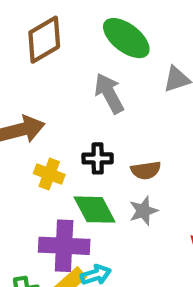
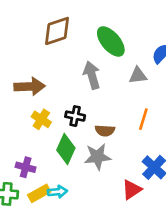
green diamond: (95, 210) -> (66, 149), turned 40
gray star: (143, 211) -> (98, 157), size x1.4
purple cross: (64, 246) -> (26, 167), moved, size x0.6

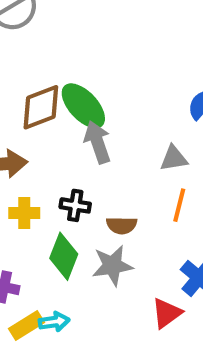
brown diamond: (57, 31) -> (41, 107), moved
green ellipse: (111, 42) -> (83, 106), moved
gray triangle: (138, 75) -> (174, 158), moved
yellow cross: (41, 119) -> (24, 213), turned -30

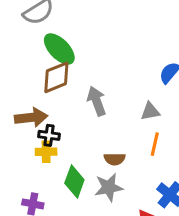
green ellipse: (83, 106) -> (59, 49), moved
black cross: (75, 205) -> (49, 135), moved

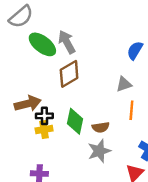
brown diamond: (56, 77) -> (69, 74), moved
gray arrow: (97, 101) -> (67, 42), moved
green diamond: (74, 181) -> (75, 121), moved

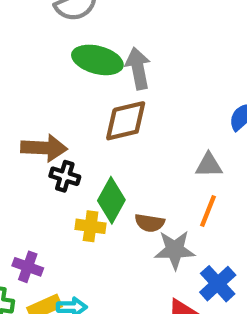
green ellipse: (42, 44) -> (97, 60), turned -40
yellow cross: (44, 130) -> (91, 226), moved
gray star: (99, 151) -> (175, 250), moved

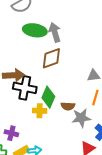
black cross: (65, 176) -> (25, 88), size x1.6

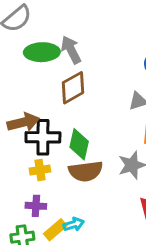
brown semicircle: (68, 106) -> (86, 171), moved, size x1.6
yellow cross: (40, 111) -> (40, 170), moved

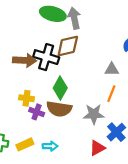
black cross: (43, 137) -> (46, 57), moved
purple cross: (36, 206) -> (37, 112), moved
cyan arrow: (74, 224) -> (50, 146), moved

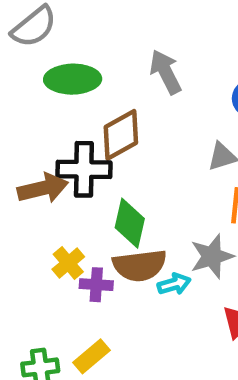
gray arrow: (74, 18) -> (166, 72), moved
yellow cross: (27, 98) -> (68, 263), turned -32
cyan arrow: (50, 146) -> (174, 284), moved

